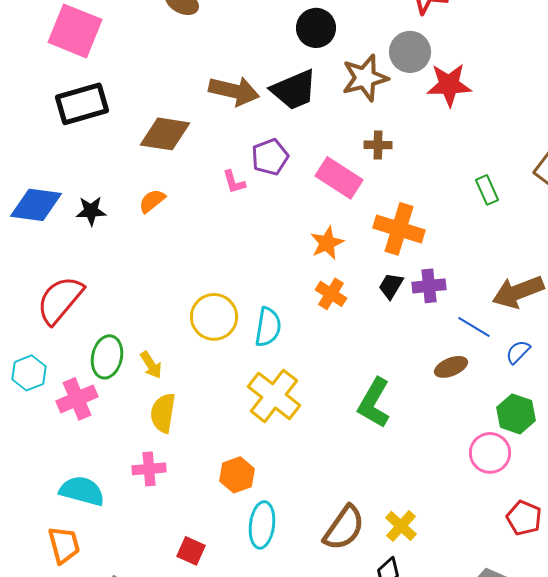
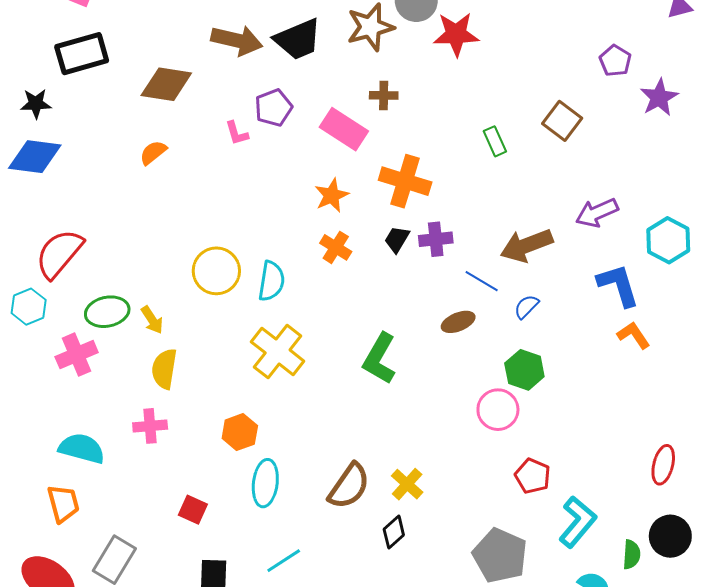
black star: (91, 211) -> (36, 104), moved
green ellipse: (107, 357) -> (107, 312), turned 66
cyan hexagon: (29, 373) -> (29, 307), moved

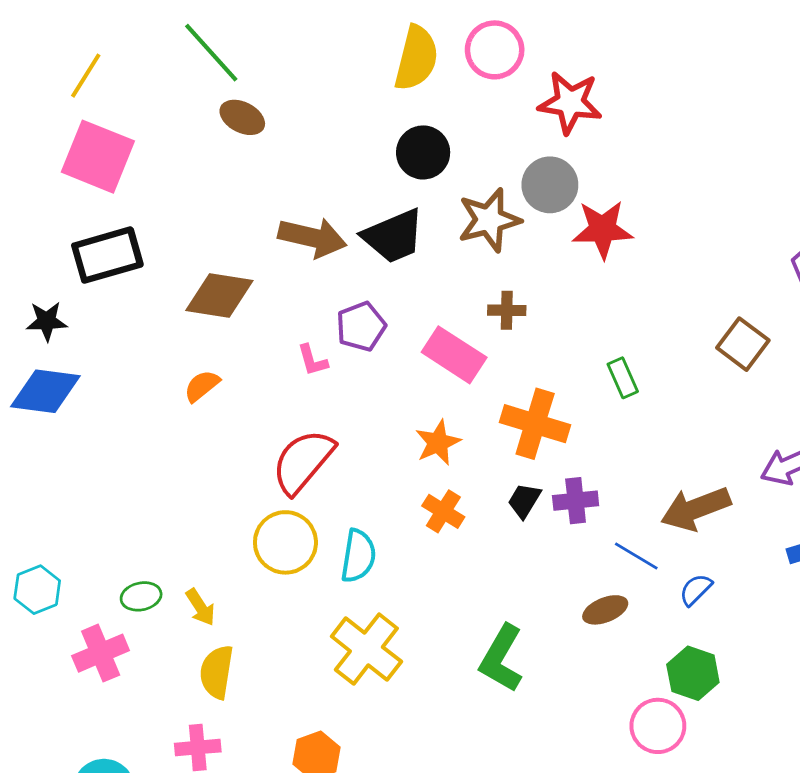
green rectangle: (495, 141) -> (623, 378), moved
red semicircle: (59, 254) -> (303, 461), moved
green ellipse: (107, 312) -> (141, 596), size x0.7

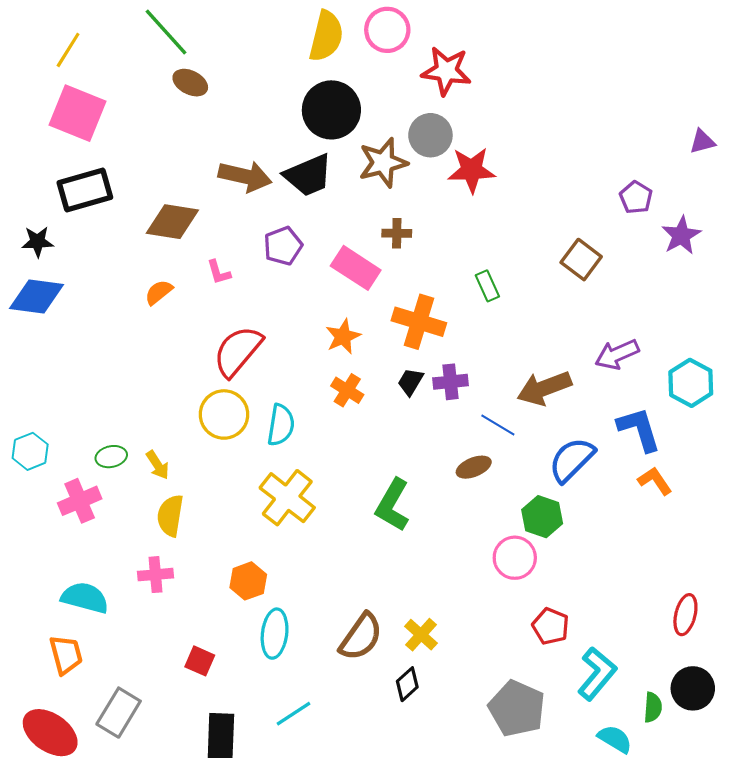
black circle: (423, 152) -> (331, 110), size x1.4
pink L-shape: (312, 360) -> (219, 272), moved
blue semicircle: (696, 590) -> (572, 460), moved, size x1.8

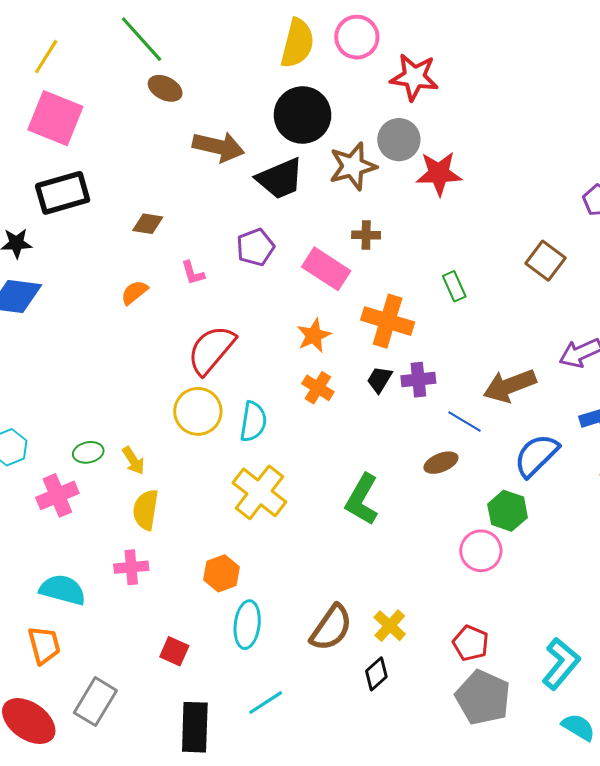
brown arrow: (245, 176) -> (218, 147), moved
brown diamond: (172, 222) -> (148, 224), size x0.6
red pentagon: (551, 626) -> (471, 643), moved

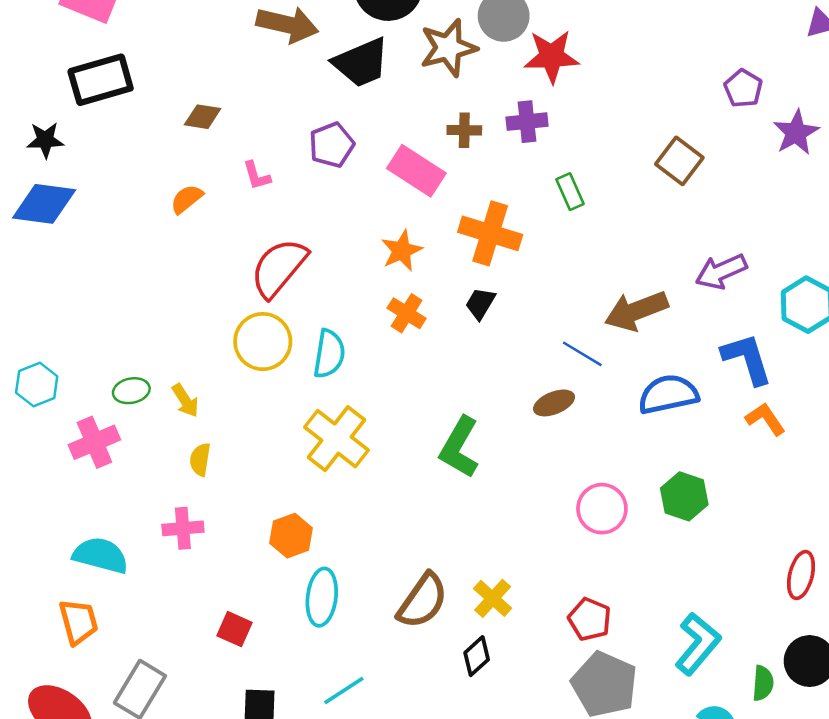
purple cross: (418, 380) -> (527, 122), moved
blue semicircle: (536, 455) -> (668, 394), turned 33
yellow semicircle: (146, 510) -> (200, 459), size x0.7
green hexagon: (508, 511) -> (684, 496), moved

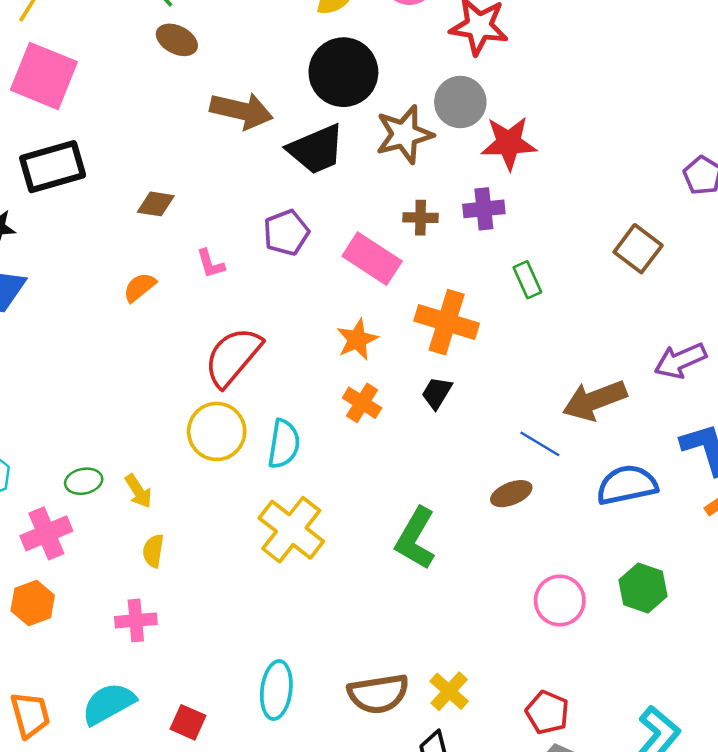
orange hexagon: (291, 536) -> (33, 603), moved
cyan semicircle: (101, 555) -> (109, 704), moved, turned -44
brown semicircle: (423, 601) -> (378, 694), turned 46

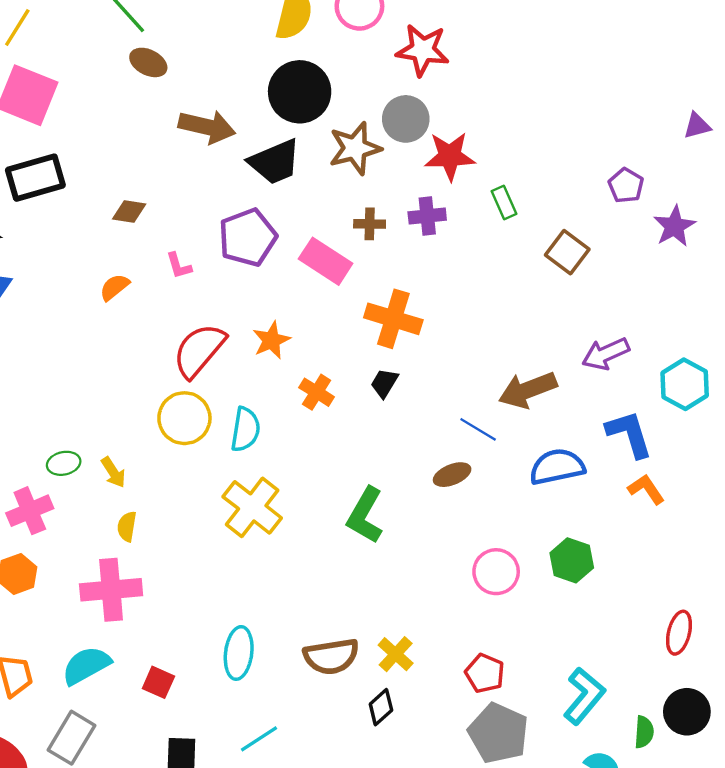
purple pentagon: (286, 233) -> (248, 237), size x1.4
green rectangle: (527, 280) -> (504, 202), moved
orange star: (357, 339) -> (271, 340), moved
pink cross: (136, 620) -> (111, 590), size x1.6

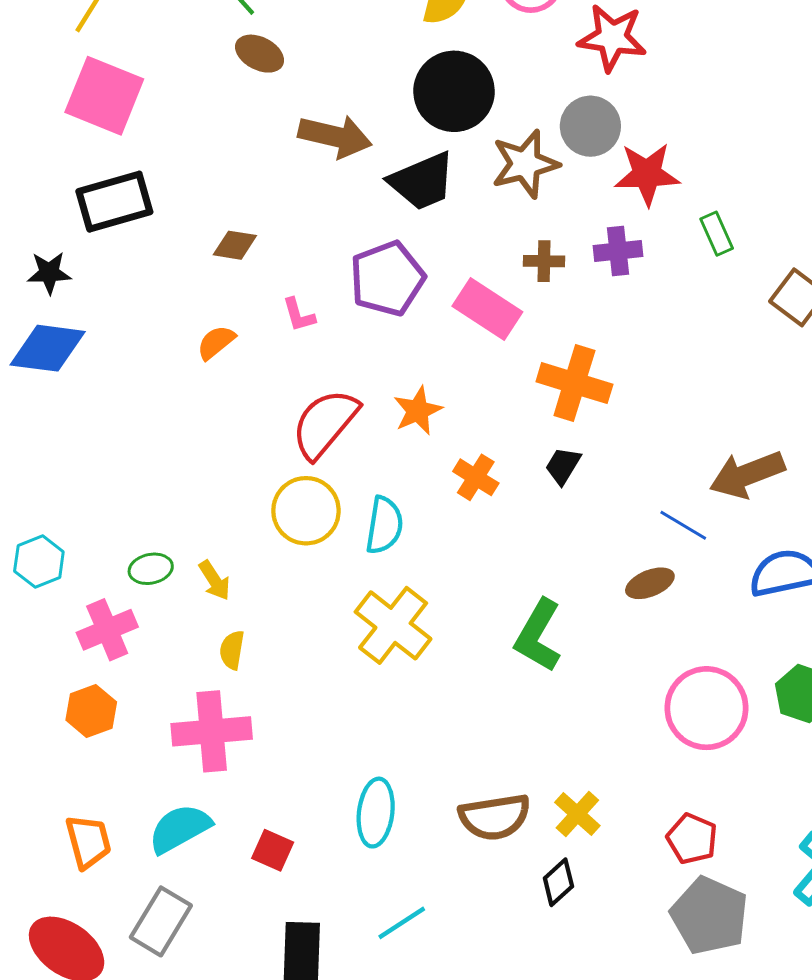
pink circle: (496, 572) -> (707, 708), size x1.4

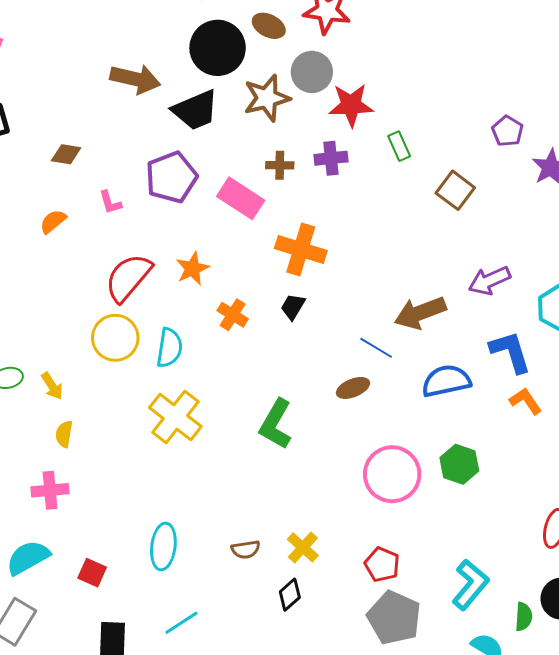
brown ellipse: (260, 54) -> (269, 26), moved
pink cross: (212, 731) -> (50, 490), size x0.7
brown semicircle: (495, 817) -> (246, 549), size x0.6

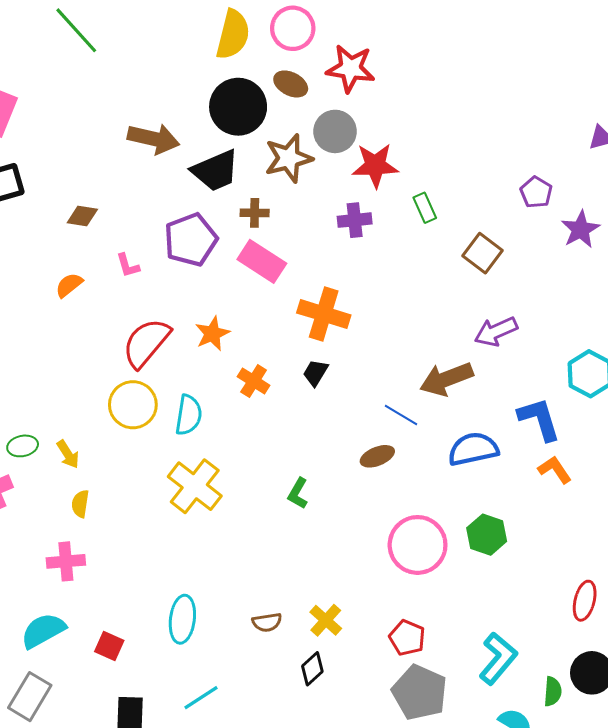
brown cross: (280, 165) -> (255, 213), moved
purple arrow: (489, 281) -> (496, 331), moved
green L-shape: (276, 424) -> (298, 493), size x0.6

